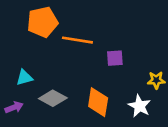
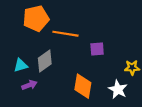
gray diamond: (53, 98) -> (45, 61), moved, turned -65
purple arrow: (14, 107) -> (29, 85), moved

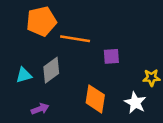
purple arrow: (29, 85) -> (40, 109), moved

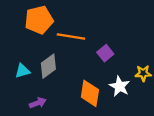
purple square: (111, 56) -> (105, 53), turned -35
white star: (135, 103) -> (120, 86), moved

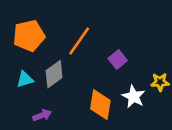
orange pentagon: (39, 20) -> (29, 36), moved
orange line: (71, 37) -> (79, 41), turned -64

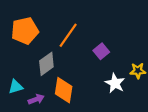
cyan triangle: (25, 79) -> (16, 87), moved
orange diamond: (100, 105) -> (64, 90), moved

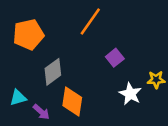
orange line: (68, 35) -> (90, 22), moved
purple arrow: (36, 99) -> (41, 112), turned 63

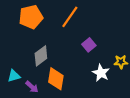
orange pentagon: (28, 34) -> (31, 17), moved

